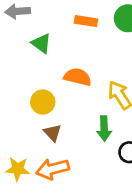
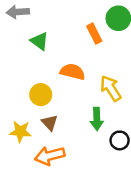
orange rectangle: (86, 21) -> (94, 34), moved, turned 54
yellow star: (18, 169) -> (20, 132), moved

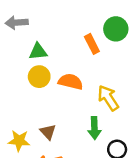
green triangle: (39, 41) -> (38, 51), turned -42
yellow circle: (41, 95) -> (39, 77), moved

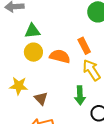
orange rectangle: (92, 44) -> (84, 46), moved
yellow star: (19, 141) -> (19, 86), moved

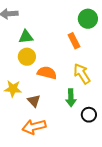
orange rectangle: (84, 46) -> (74, 41), moved
orange semicircle: (60, 56) -> (47, 73), moved

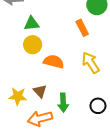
yellow star: (13, 89) -> (18, 96), moved
green arrow: (71, 98) -> (63, 103), moved

